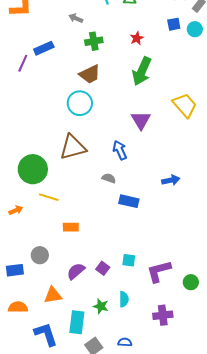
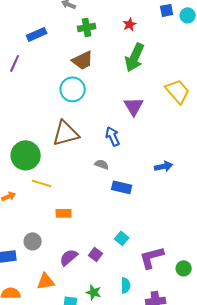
purple line: (23, 63) -> (15, 63), moved
cyan square: (129, 260) -> (122, 238), moved, turned 32
cyan semicircle: (124, 299) -> (126, 285), moved

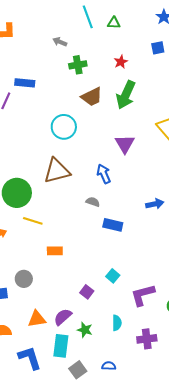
blue rectangle: (37, 34) -> (25, 83), moved, turned 30
brown trapezoid: (83, 60) -> (92, 97), moved
purple semicircle: (69, 257) -> (63, 317), moved

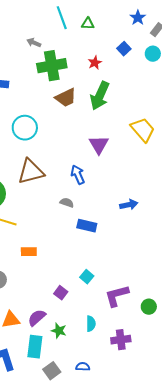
blue square: (158, 48) -> (124, 49), moved, turned -32
green cross: (78, 65) -> (52, 66), size x1.6
cyan circle: (64, 127) -> (25, 128), moved

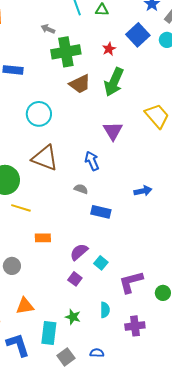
blue square: (124, 49) -> (138, 35), size x1.6
brown triangle: (31, 172) -> (45, 158), turned 36
purple semicircle: (37, 318) -> (79, 252), moved

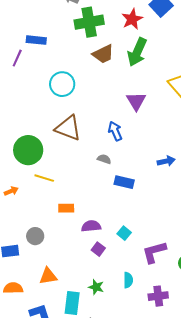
red star: (109, 49) -> (132, 19), size x1.5
purple semicircle: (79, 252) -> (91, 226), moved, turned 36

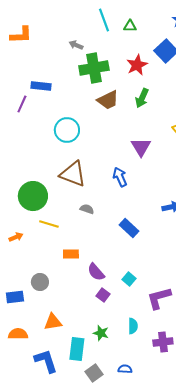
green arrow: (137, 52) -> (142, 98), size x0.7
gray semicircle: (104, 159) -> (87, 209), moved
blue rectangle: (124, 182) -> (129, 228), turned 30
purple semicircle: (91, 226) -> (96, 272), turned -126

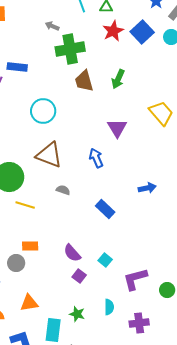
red star: (137, 65) -> (113, 31), moved
brown trapezoid: (108, 100) -> (84, 81), turned 100
orange rectangle: (71, 254) -> (30, 246), moved

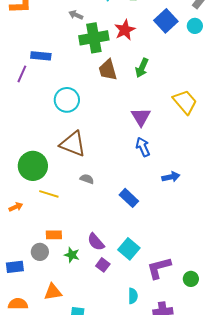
red star: (113, 31) -> (125, 30), moved
blue arrow: (96, 158) -> (143, 147), moved
cyan square: (105, 260) -> (129, 249), size x1.5
green star: (77, 314) -> (72, 255), moved

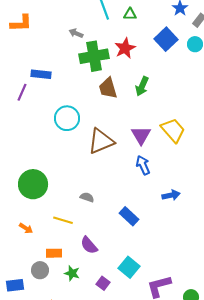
yellow trapezoid: (185, 102) -> (173, 130), moved
brown triangle: (73, 144) -> (101, 141), moved, turned -44
yellow line: (49, 194) -> (63, 220), moved
orange arrow: (16, 207) -> (26, 228), moved, turned 56
purple semicircle: (96, 242) -> (89, 245), moved

